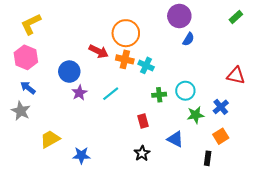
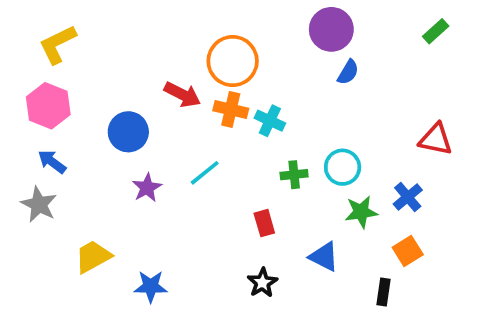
purple star: (79, 93) -> (147, 188), moved

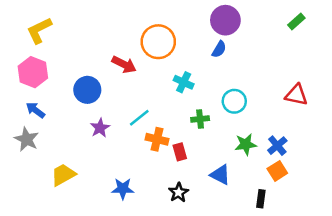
blue semicircle: (348, 72) -> (219, 49), moved
orange cross: (231, 109) -> (157, 139), moved
cyan circle: (343, 167) -> (234, 101), moved
blue cross: (408, 197) -> (277, 146), moved
blue star: (151, 286) -> (123, 189), moved

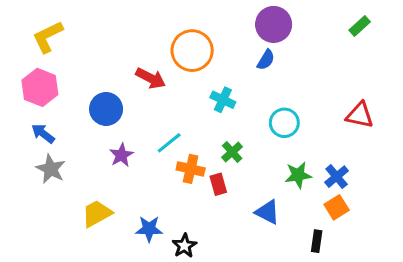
green cross: (200, 119) -> (232, 152), moved, turned -36
gray star: (27, 139) -> (51, 169), moved
yellow trapezoid: (63, 175) -> (97, 213), moved
black star: (179, 192) -> (184, 246), moved

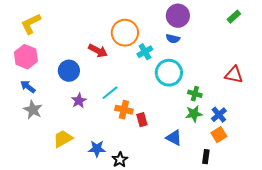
blue semicircle: (266, 60) -> (173, 39), turned 72
cyan cross: (223, 100) -> (145, 52), moved, turned 35
cyan circle: (284, 123) -> (169, 73), moved, size x1.4
green cross: (232, 152) -> (195, 94), moved, turned -32

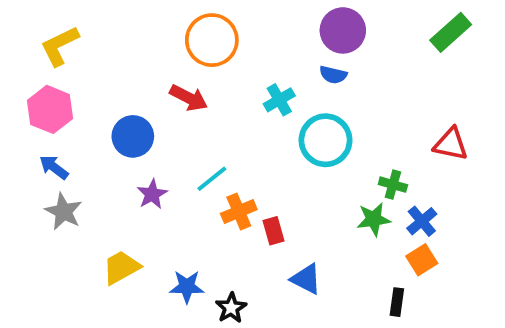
green rectangle: (234, 17) -> (451, 32), size x1.5
orange circle: (125, 33) -> (212, 40), moved
green cross: (195, 94) -> (393, 185), moved
orange cross: (124, 110) -> (239, 212), turned -36
blue triangle: (174, 138) -> (306, 279), moved

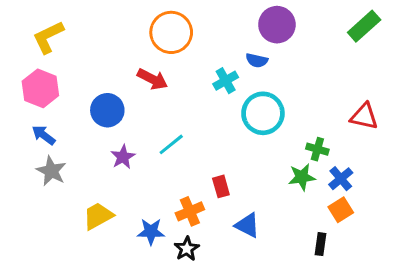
blue semicircle: (333, 75) -> (257, 60), moved
orange cross: (239, 212) -> (190, 211), moved

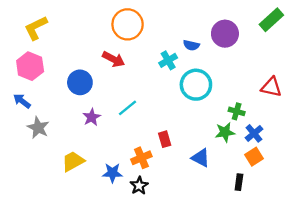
purple circle: (277, 25) -> (225, 34), moved
blue arrow: (44, 135) -> (22, 101), moved
blue triangle: (247, 225) -> (201, 158), moved

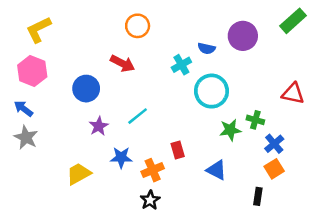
orange circle: (128, 24) -> (138, 26), size x0.7
gray star: (38, 128) -> (26, 137), moved
green star: (225, 132) -> (230, 130), moved
blue star: (112, 173) -> (121, 157), moved

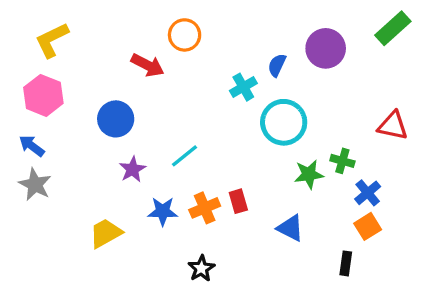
blue semicircle: (206, 48) -> (277, 65), turned 102
red arrow: (122, 63) -> (148, 65), moved
orange cross: (153, 170) -> (205, 208), moved

